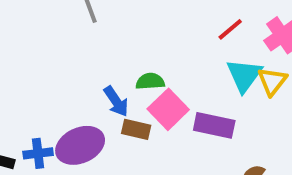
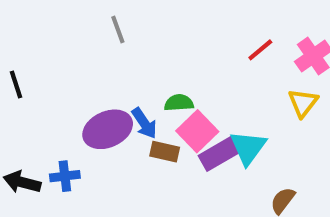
cyan triangle: (244, 75) -> (248, 148), moved
purple rectangle: (214, 125) -> (220, 154), moved, turned -42
purple ellipse: (80, 145) -> (108, 129), moved

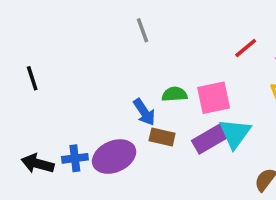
gray line: (118, 30) -> (142, 30), moved
purple ellipse: (108, 129) -> (114, 157), moved
pink square: (197, 131) -> (214, 98), moved, turned 32

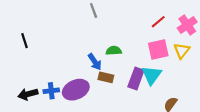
pink square: (214, 98) -> (158, 50), moved
purple rectangle: (210, 139) -> (136, 78), turned -40
black arrow: (38, 164) -> (28, 94), turned -30

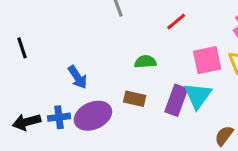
red line: (158, 22) -> (176, 22), moved
blue arrow: (95, 62) -> (78, 77), moved

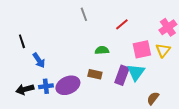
blue arrow: (78, 77) -> (39, 60), moved

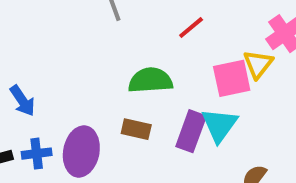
green semicircle: (102, 50) -> (150, 80), size x1.5
yellow triangle: (163, 50) -> (258, 64), moved
purple ellipse: (68, 85) -> (81, 151), turned -55

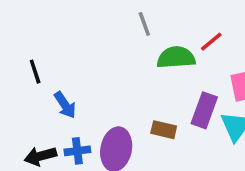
green semicircle: (150, 80) -> (176, 57), moved
purple rectangle: (191, 131) -> (204, 110), moved

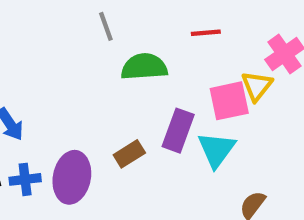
red line: (211, 42) -> (206, 33), moved, turned 35
brown rectangle: (164, 130) -> (129, 154), turned -45

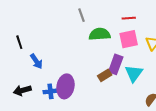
pink square: (229, 101) -> (129, 39), moved
brown rectangle: (129, 154) -> (105, 75), moved
blue cross: (25, 179) -> (50, 91), moved

